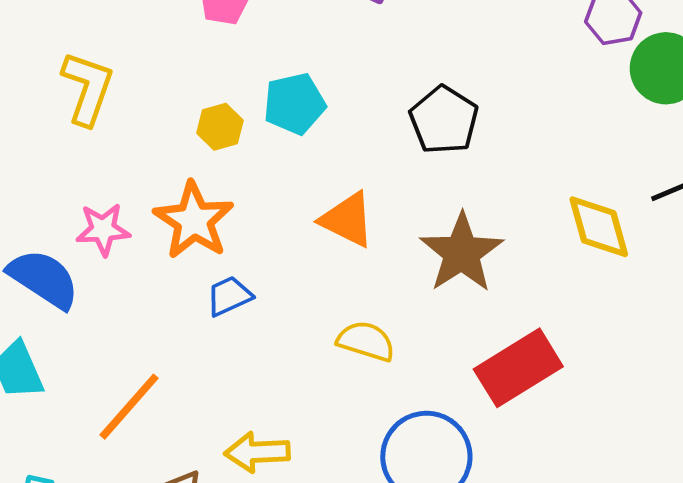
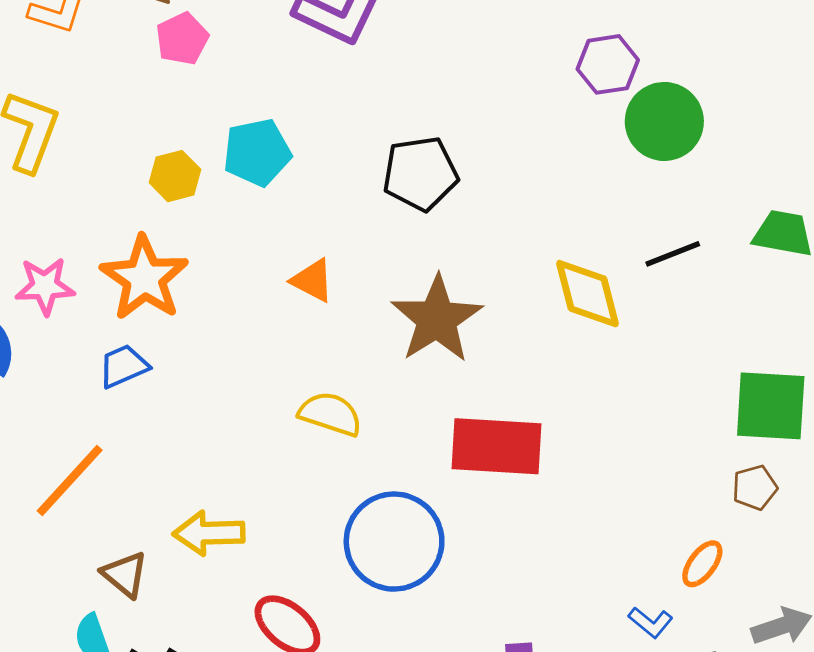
black pentagon: (444, 120) -> (420, 173), turned 30
orange triangle: (347, 220) -> (312, 281), size x0.7
blue trapezoid: (229, 296) -> (124, 366), moved
red rectangle: (518, 368) -> (496, 446), turned 34

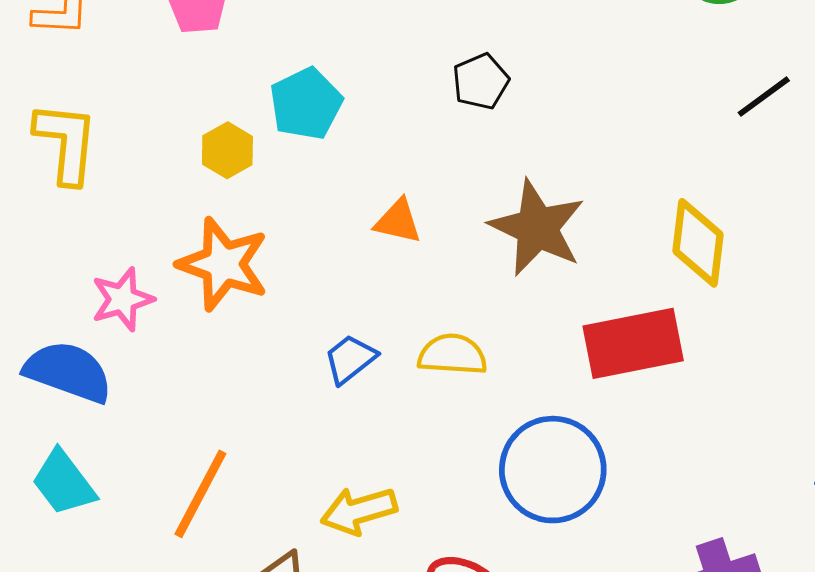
black pentagon: (420, 173) -> (481, 81), size x0.7
yellow diamond: (588, 294) -> (698, 243), moved, turned 36
blue trapezoid: (124, 366) -> (350, 359), moved

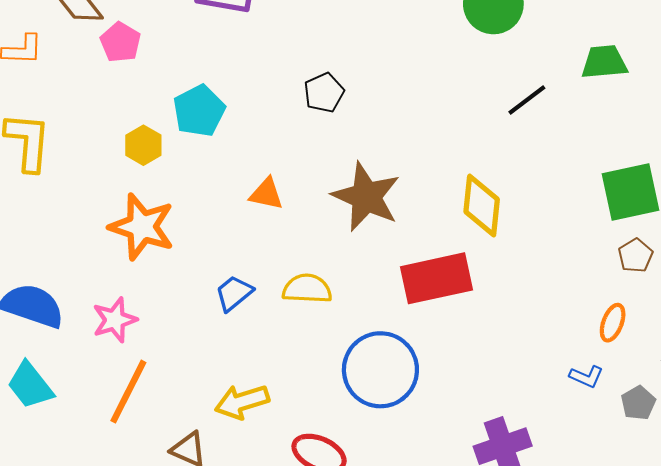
pink star: (122, 299) -> (115, 320), moved

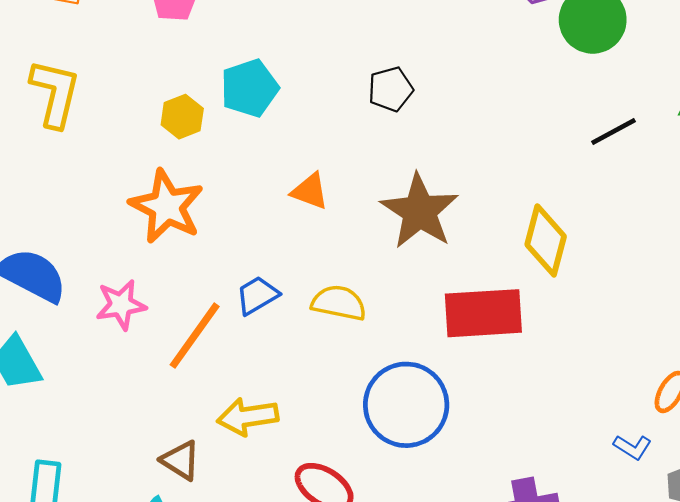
orange line: (128, 392) -> (195, 336), moved

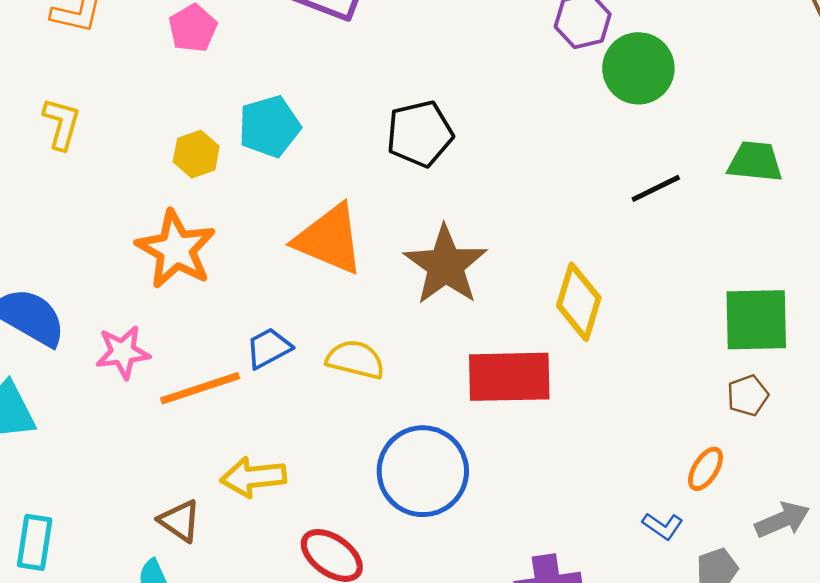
black pentagon: (391, 89) -> (420, 134), size x1.4
yellow L-shape: (55, 93) -> (61, 124), size x0.7
orange triangle: (310, 191) -> (329, 239), size x1.8
orange line: (195, 336) -> (200, 388), turned 34

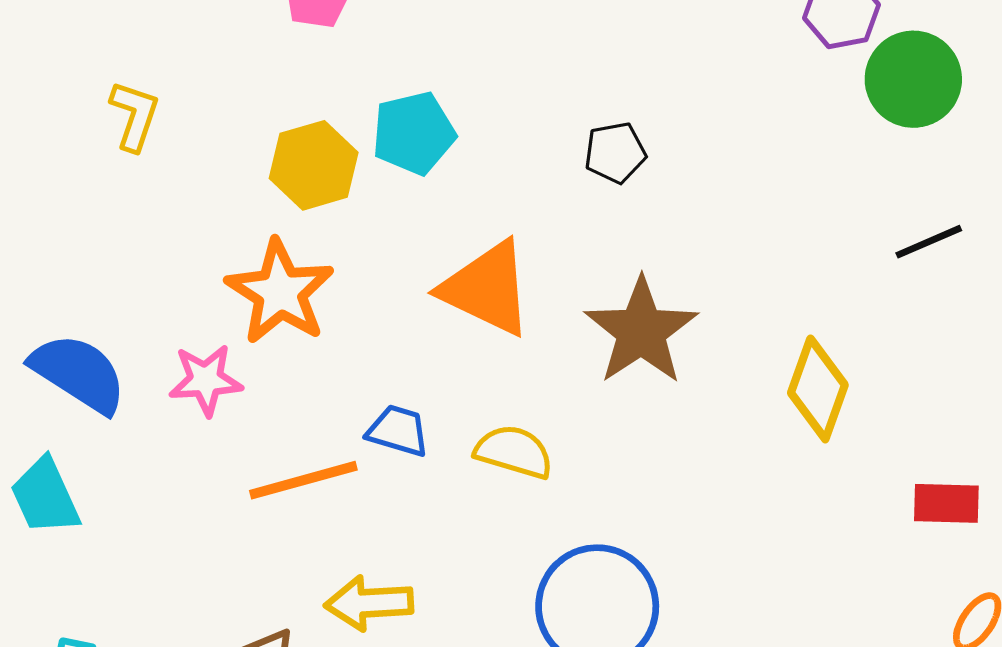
black pentagon: (420, 134) -> (615, 153), size x0.7
yellow hexagon: (196, 154) -> (314, 165), size x1.4
blue trapezoid: (269, 348) -> (398, 431), turned 42
pink star: (123, 352) -> (206, 380), moved
red rectangle: (509, 377) -> (946, 503), moved, size x0.6

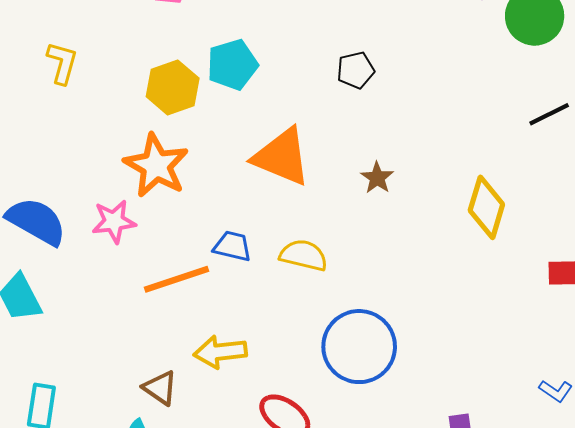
brown star: (641, 331) -> (377, 178), size x0.5

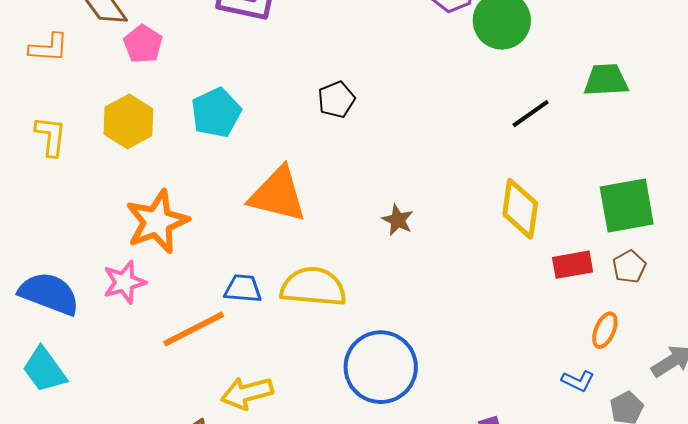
yellow hexagon: (173, 87) -> (128, 121), moved
orange star: (156, 166) -> (157, 222), turned 30
brown star: (377, 178) -> (398, 220), moved
yellow diamond: (486, 207) -> (520, 209), moved
yellow semicircle: (304, 255) -> (313, 287), size x1.4

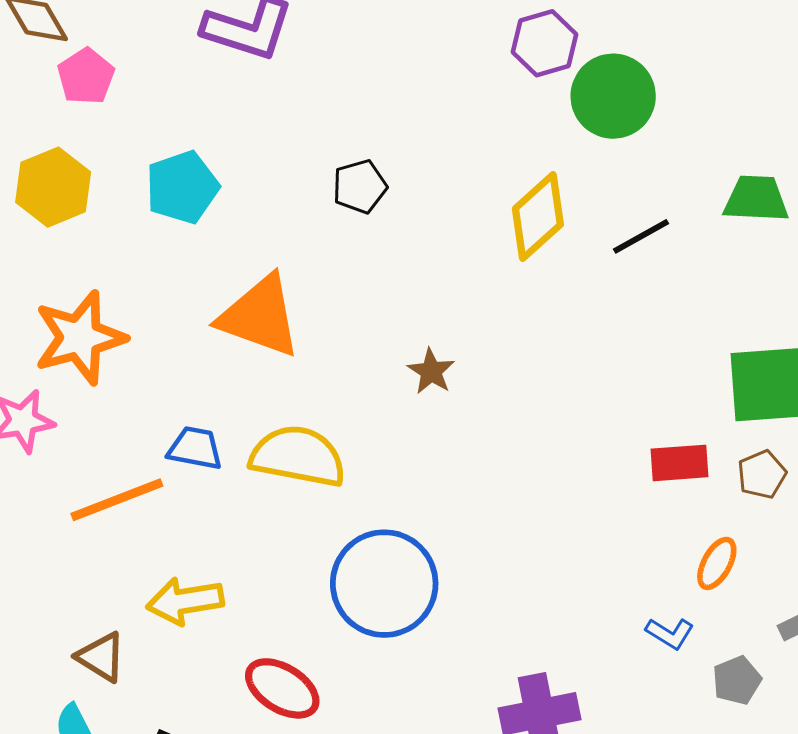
yellow diamond: (520, 209) -> (538, 217), moved, turned 34

